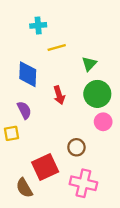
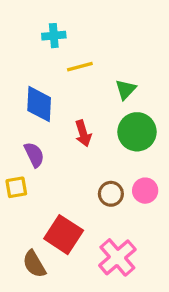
pink circle: (103, 122) -> (145, 191), moved
brown circle: (76, 147) -> (111, 194), moved
red square: (45, 167) -> (64, 235), turned -32
pink cross: (83, 183) -> (117, 257), turned 36

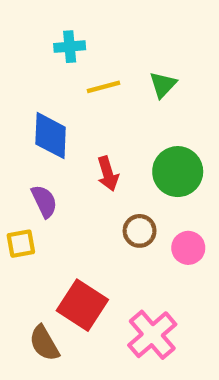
green triangle: (126, 89) -> (163, 85), moved
brown circle: (111, 194) -> (140, 231), moved

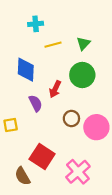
green circle: (178, 172) -> (82, 75), moved
red arrow: (108, 174) -> (55, 89), turned 42
purple semicircle: (44, 201) -> (36, 103), moved
pink circle: (188, 248) -> (96, 127), size x1.5

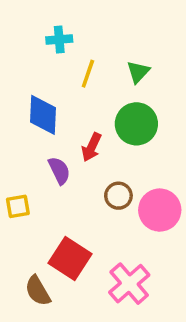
yellow line: (53, 45) -> (88, 74), turned -56

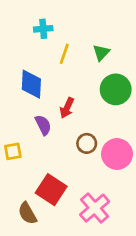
green circle: (136, 124) -> (116, 89), moved

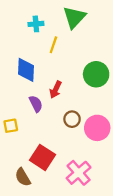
green triangle: (101, 53) -> (74, 17), moved, size x1.6

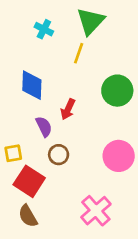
cyan cross: (36, 24) -> (44, 29), turned 32
yellow line: (53, 45) -> (79, 53), moved
brown circle: (72, 119) -> (59, 155), moved
red square: (42, 157) -> (29, 181), moved

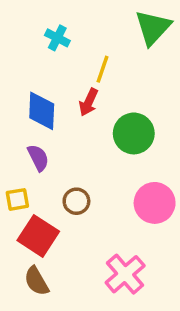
green triangle: (91, 21) -> (153, 28), moved
green circle: (117, 91) -> (134, 133), moved
red arrow: (68, 109) -> (89, 102), moved
purple semicircle: (44, 127) -> (38, 158), moved

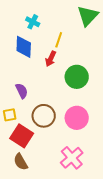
blue diamond: (42, 111) -> (24, 47), moved
brown circle: (76, 201) -> (44, 116), size x1.5
pink circle: (155, 203) -> (77, 118), moved

